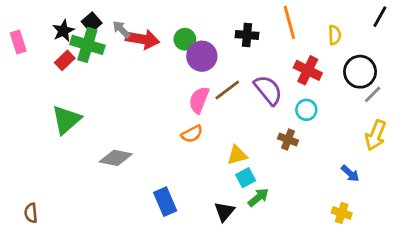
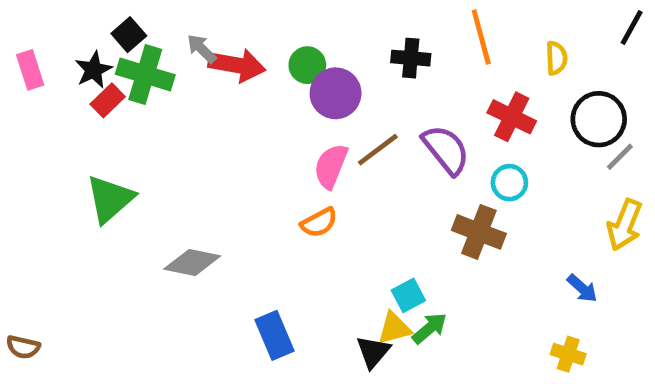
black square: (92, 22) -> (129, 35), moved
black star: (63, 31) -> (94, 70), moved
brown cross: (288, 140) -> (479, 232), size x1.5
yellow triangle: (237, 155) -> (394, 328), moved
brown semicircle: (31, 213) -> (23, 347), moved, turned -72

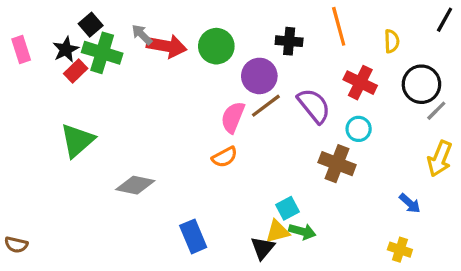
green circle: (307, 65) -> (216, 46), size x1.4
purple circle: (336, 93) -> (259, 76), moved
green arrow: (430, 328) -> (302, 231), turned 55

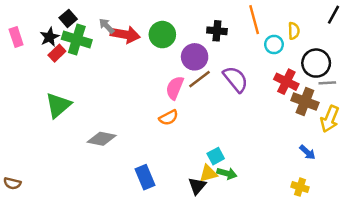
red cross: (360, 83) -> (286, 82), moved
gray line: (436, 111) -> (327, 83), turned 42
cyan circle: (359, 129) -> (274, 44), moved
brown cross: (337, 164) -> (305, 102), moved

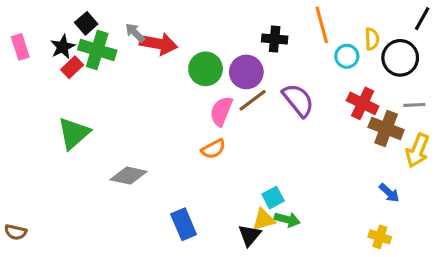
green circle: (162, 35) -> (206, 69), moved
black circle: (316, 63) -> (400, 58), moved

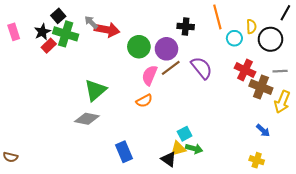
green triangle: (74, 133) -> (95, 90), moved
black triangle: (249, 235) -> (169, 159), turned -35

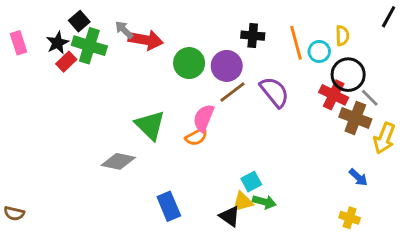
orange line: (217, 17) -> (296, 43), moved
black circle: (270, 39) -> (348, 75), moved
gray line: (280, 71) -> (370, 98), moved, turned 48
pink semicircle: (150, 75) -> (204, 118), moved
green triangle: (95, 90) -> (150, 125), moved, turned -35

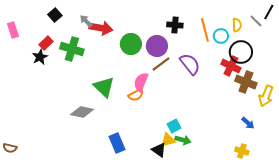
black star: (58, 43) -> (40, 57), moved
green cross: (89, 46) -> (72, 49), moved
gray line: (370, 98) -> (256, 21), moved

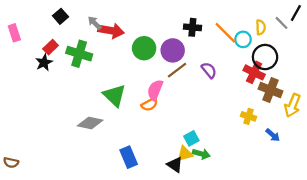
orange line: (205, 30) -> (225, 33), turned -30
purple semicircle: (190, 64) -> (209, 70), size x0.7
yellow cross: (242, 151) -> (249, 116), moved

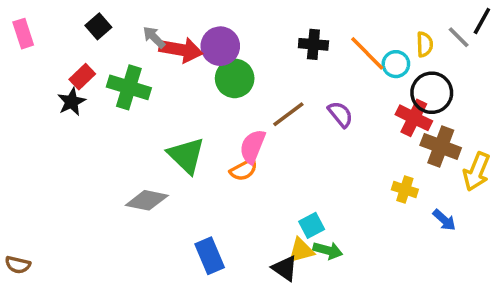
pink rectangle: (14, 33) -> (23, 34), moved
purple circle: (173, 50) -> (220, 46), moved

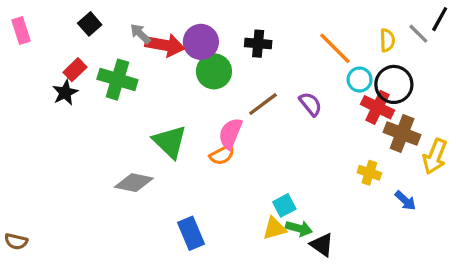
black cross: (313, 44) -> (258, 44), moved
cyan circle: (396, 64) -> (360, 80), moved
black triangle: (285, 268) -> (322, 245), moved

